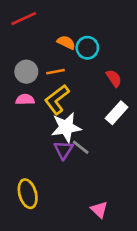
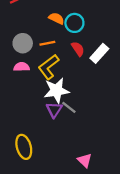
red semicircle: (114, 78) -> (78, 49), moved
white rectangle: (117, 113) -> (99, 53), moved

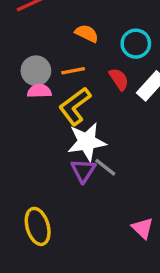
cyan circle: (74, 23) -> (136, 44), moved
pink semicircle: (22, 67) -> (39, 91), moved
pink triangle: (85, 160) -> (143, 228), moved

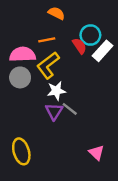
cyan circle: (136, 44) -> (90, 35), moved
gray circle: (36, 71) -> (20, 77), moved
pink semicircle: (39, 91) -> (22, 54), size x1.5
white star: (87, 142) -> (56, 91), size x0.7

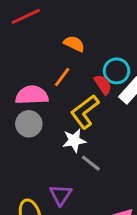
orange line: (47, 40) -> (62, 77), turned -42
yellow L-shape: (48, 65) -> (85, 112), moved
purple triangle: (54, 111) -> (61, 195), moved

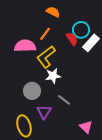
yellow L-shape: (85, 112) -> (46, 57), moved
gray circle: (29, 124) -> (32, 91), moved
gray line: (91, 163) -> (64, 100), moved

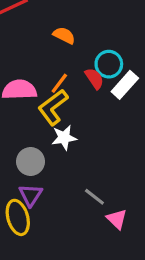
orange line: (45, 34) -> (59, 83), moved
gray line: (64, 100) -> (94, 197), moved
purple triangle: (44, 112) -> (31, 195), moved

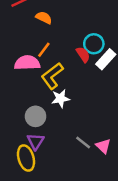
orange semicircle: (64, 35) -> (44, 18), moved
orange line: (59, 83) -> (44, 50), moved
pink triangle: (117, 219) -> (103, 146), moved

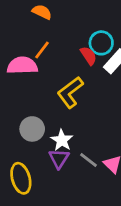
yellow L-shape: (52, 76) -> (70, 92), moved
white star: (60, 98) -> (62, 140), moved, turned -30
purple triangle: (36, 141) -> (59, 159), moved

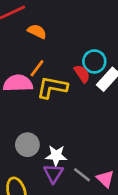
yellow L-shape: (70, 92) -> (52, 87), moved, turned 48
white star: (62, 140) -> (56, 156), turned -30

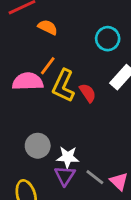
cyan circle: (94, 61) -> (108, 39), moved
red semicircle: (82, 74) -> (88, 93), moved
yellow L-shape: (52, 87) -> (63, 86), turned -76

